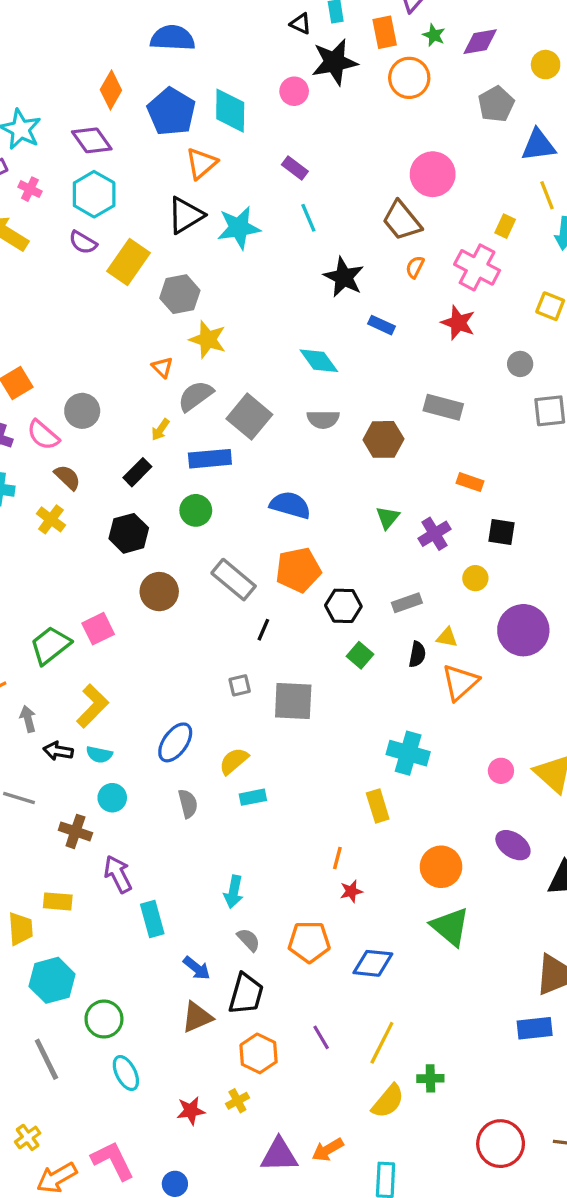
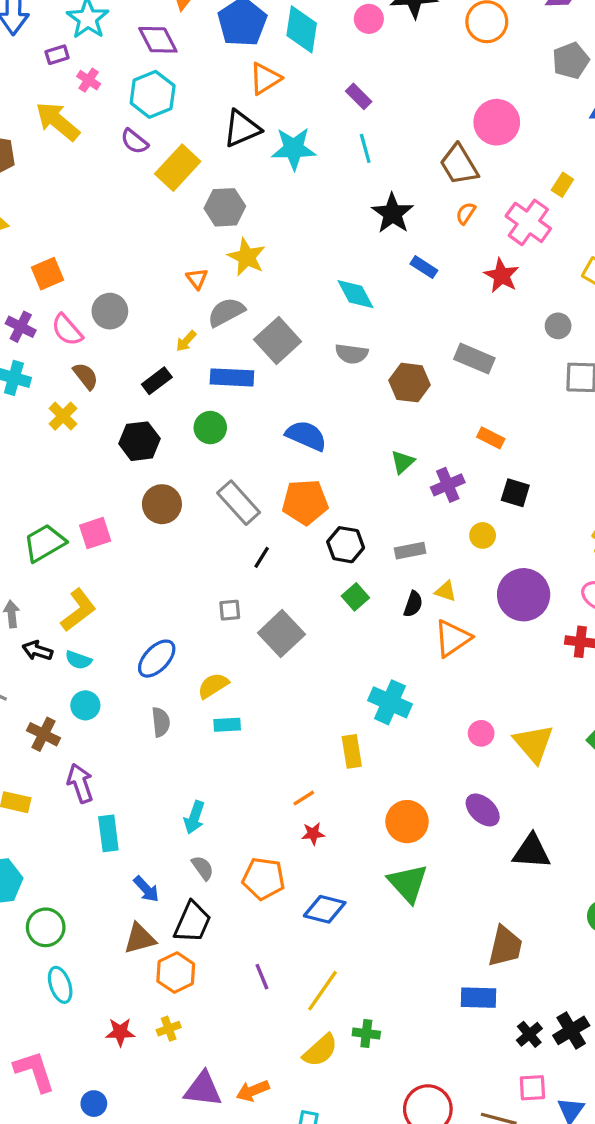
gray square: (293, 701) -> (281, 634), turned 36
orange line: (337, 858) -> (304, 798), turned 35
orange hexagon: (259, 1053) -> (176, 973), moved

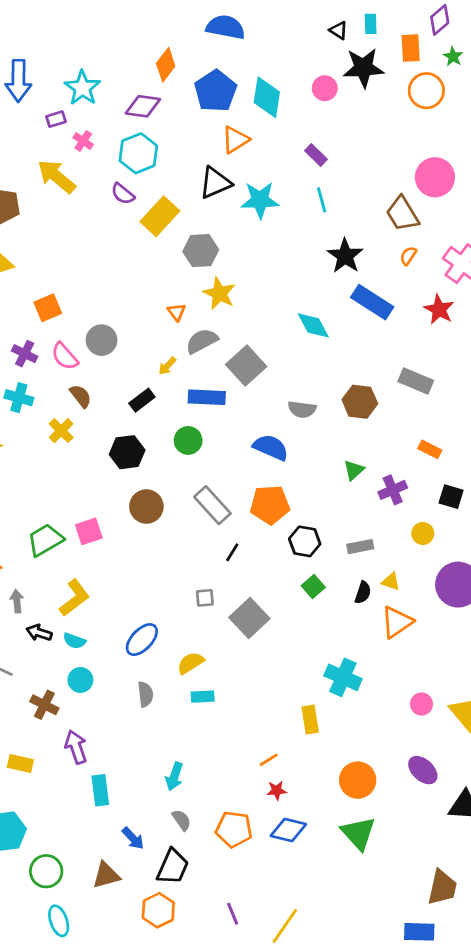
purple diamond: (158, 40) -> (143, 106), turned -54
blue rectangle: (424, 267) -> (372, 302), size x1.8
gray semicircle: (352, 354) -> (302, 409), moved
blue diamond: (325, 909) -> (288, 830), moved
brown triangle: (140, 939) -> (106, 875), moved

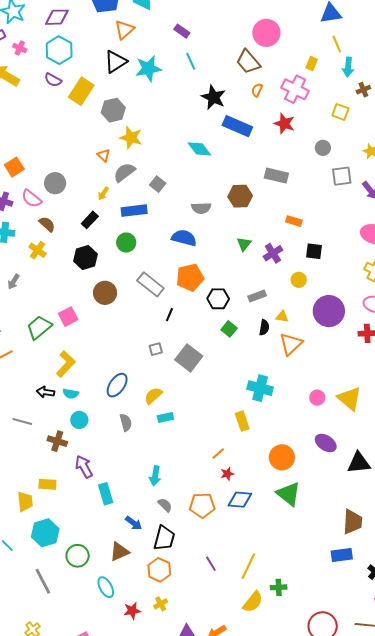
gray square: (246, 365) -> (158, 184), size x0.6
gray arrow: (17, 601) -> (13, 282), moved, turned -133
cyan ellipse: (59, 921) -> (106, 587), moved

